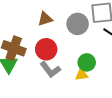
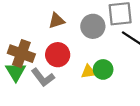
gray L-shape: (50, 70) -> (43, 77), moved
yellow triangle: (82, 75) -> (88, 72), moved

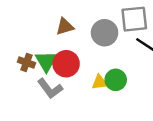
brown cross: (21, 54) -> (26, 62), size x0.6
green triangle: (16, 72) -> (46, 61), moved

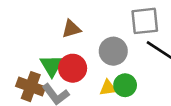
gray circle: (105, 33) -> (113, 51), moved
brown cross: (26, 62) -> (31, 87), moved, size x1.5

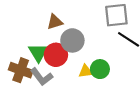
gray circle: (113, 51) -> (72, 40), moved

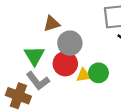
red circle: (56, 55) -> (65, 64), moved
brown cross: (21, 70) -> (18, 96), moved

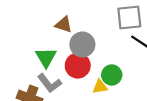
brown triangle: (52, 24) -> (64, 25), turned 36
yellow triangle: (84, 75) -> (100, 87), moved

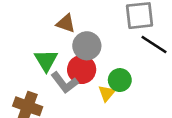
gray L-shape: (50, 83) -> (64, 83), moved
yellow triangle: (100, 87) -> (107, 93), turned -42

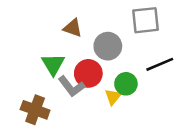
black line: (154, 44) -> (160, 64), moved, turned -56
gray circle: (87, 46) -> (108, 46), moved

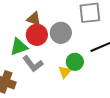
green triangle: (53, 64) -> (19, 47), turned 42
red circle: (88, 73) -> (37, 35), moved

